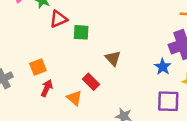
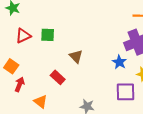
red triangle: (59, 19) -> (23, 36), moved
orange square: (38, 67) -> (11, 66), turned -32
orange triangle: (74, 98) -> (41, 102), moved

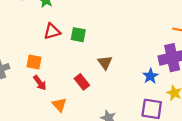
orange square: (11, 66) -> (34, 62), turned -32
red arrow: (19, 84) -> (40, 83), turned 112

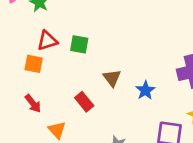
orange square: (34, 62) -> (34, 64), moved
blue star: (150, 76) -> (145, 90), moved

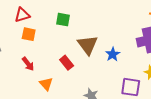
red triangle: (47, 41) -> (22, 15), moved
brown triangle: (112, 78) -> (88, 45), size x1.5

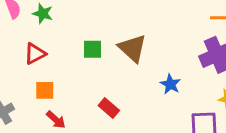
orange square: (29, 34) -> (45, 90), moved
brown triangle: (88, 45) -> (132, 48), moved

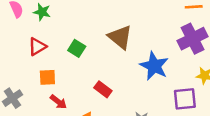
green square: (93, 49) -> (77, 48), moved, turned 36
blue star: (170, 84) -> (154, 66), size x1.6

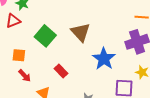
red triangle: (37, 47) -> (13, 21), moved
green square: (77, 48) -> (45, 36), size x1.5

